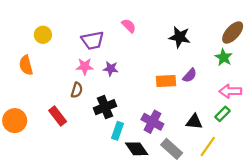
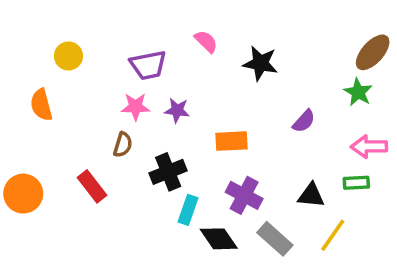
black star: (180, 37) -> (260, 63), moved
orange rectangle: (166, 81) -> (231, 141), moved
green rectangle: (222, 114) -> (356, 183), turned 42

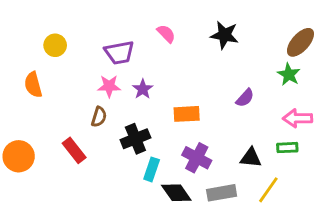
black star: (260, 63) -> (225, 35), moved
purple star: (177, 110) -> (143, 89), turned 30
gray rectangle: (275, 239) -> (222, 193), turned -52

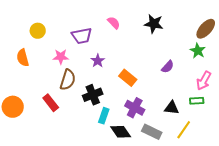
pink star: (109, 86) -> (61, 57), moved
orange rectangle: (187, 114) -> (128, 78), turned 42
brown semicircle: (99, 117) -> (68, 80), size x1.5
pink arrow: (298, 118) -> (204, 81), turned -60
gray rectangle: (222, 193) -> (152, 132), turned 36

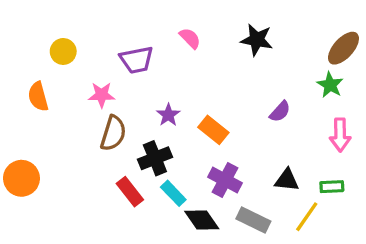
purple star: (98, 61) -> (168, 115), moved
pink arrow: (204, 81) -> (340, 135), turned -30
green rectangle: (197, 101) -> (332, 187), moved
red rectangle: (51, 103) -> (130, 192), moved
cyan rectangle: (104, 116) -> (173, 193), turned -63

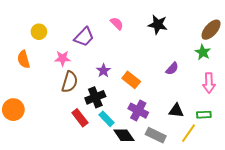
purple trapezoid: (137, 60) -> (84, 37), turned -35

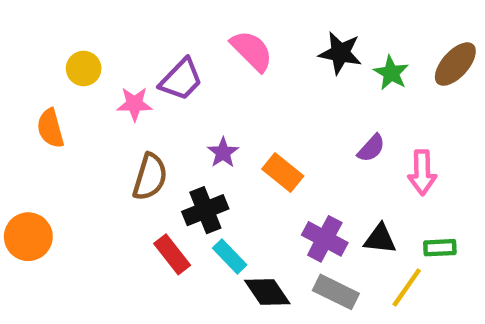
pink semicircle: (117, 24) -> (252, 51), size x1.5
green star: (203, 52) -> (391, 73), moved
pink star: (62, 58) -> (134, 104), moved
pink arrow: (209, 83) -> (422, 172), moved
purple cross: (138, 111) -> (325, 239), moved

